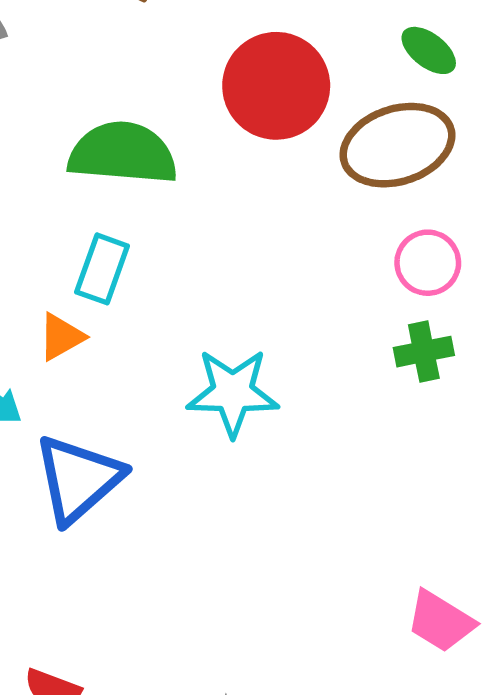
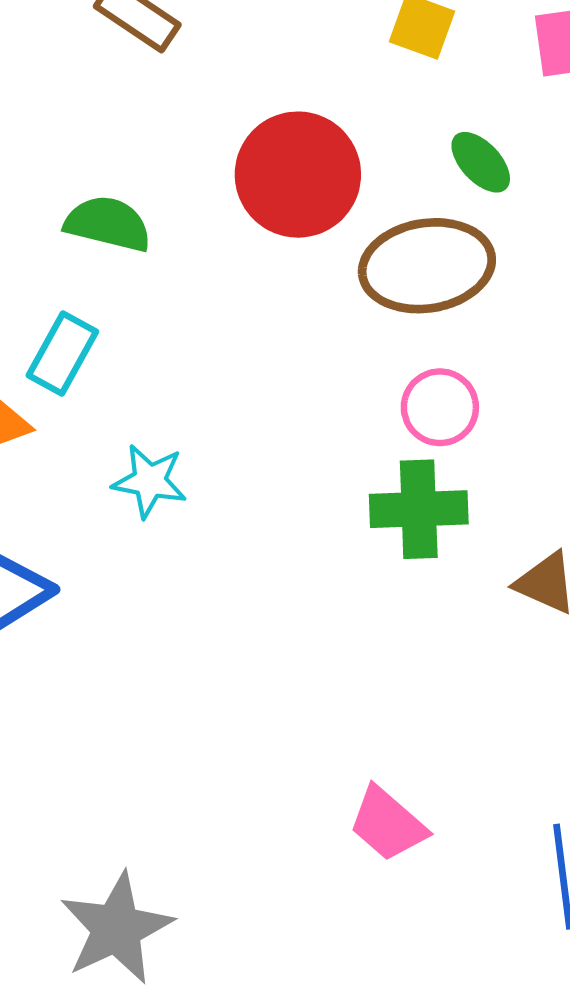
green semicircle: (123, 153) -> (108, 224), size x0.7
green cross: (424, 352) -> (419, 509), size x1.4
cyan star: (233, 393) -> (150, 481), moved, size x0.7

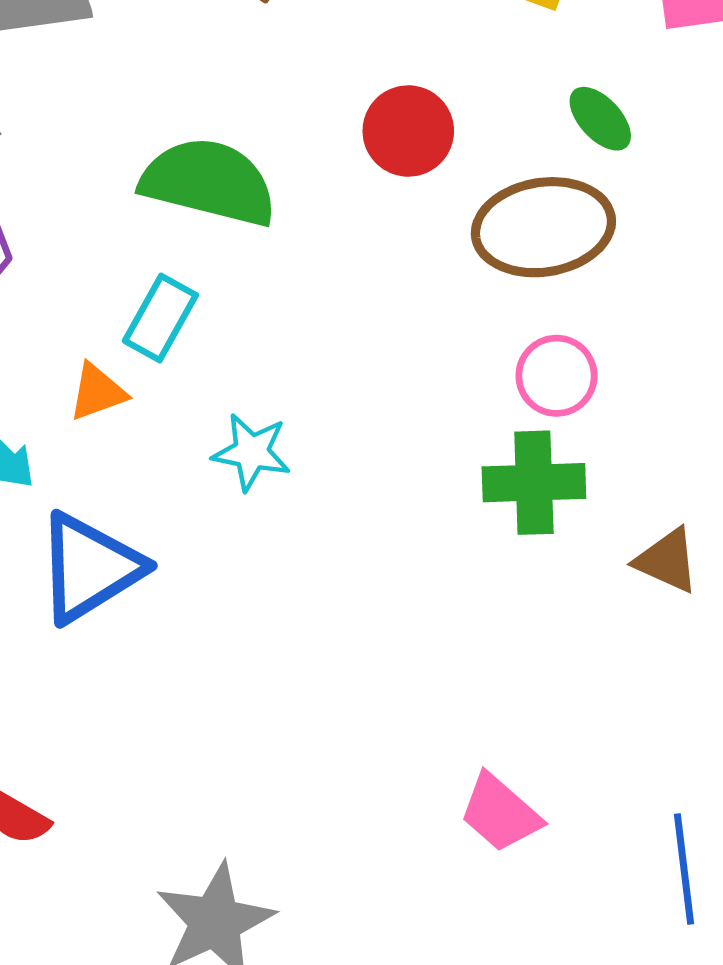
red circle: (298, 175) -> (408, 131), size x0.7
green semicircle: (108, 224) -> (209, 182), size x1.5

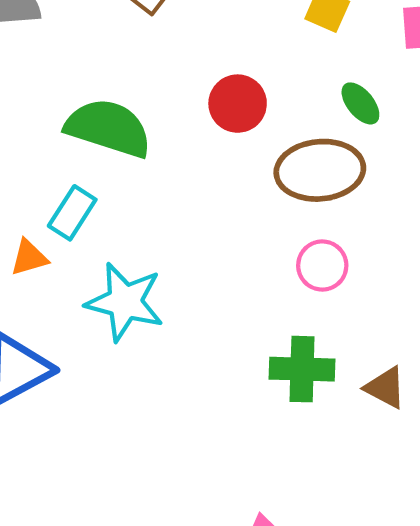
cyan star: (251, 452) -> (125, 302), size x1.6
green cross: (534, 483) -> (302, 369), moved

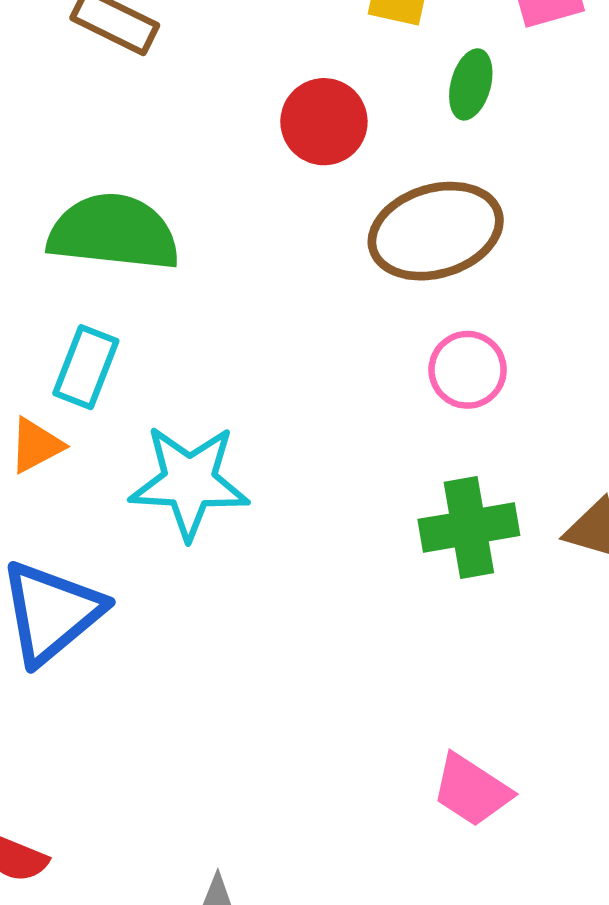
green ellipse: (360, 103) -> (471, 84), moved, turned 66
red circle: (238, 104) -> (324, 122), moved

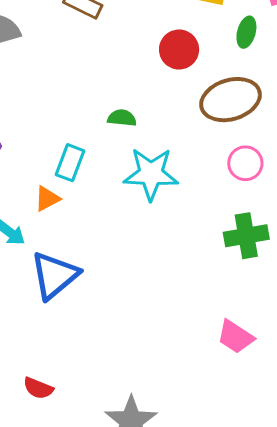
green semicircle: (114, 232) -> (122, 118), moved, size x0.5
cyan star: (189, 482) -> (151, 174), moved
pink trapezoid: (472, 790) -> (235, 337), moved

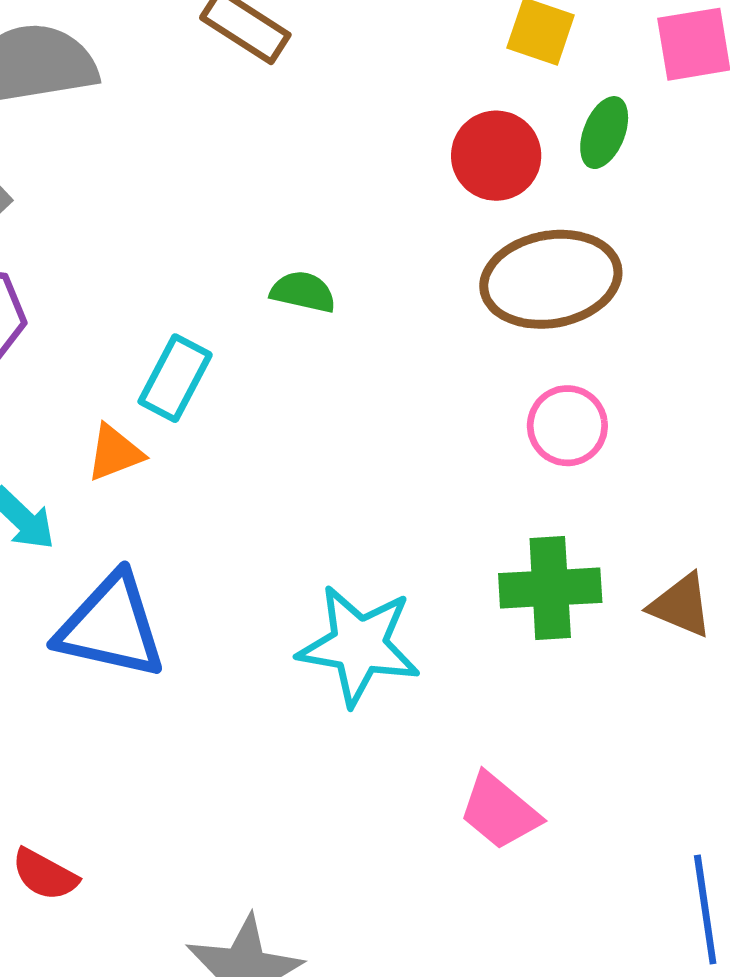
red circle: (179, 49) -> (496, 156), moved
cyan star: (151, 174) -> (359, 645), moved
blue triangle: (55, 275) -> (111, 626), turned 46

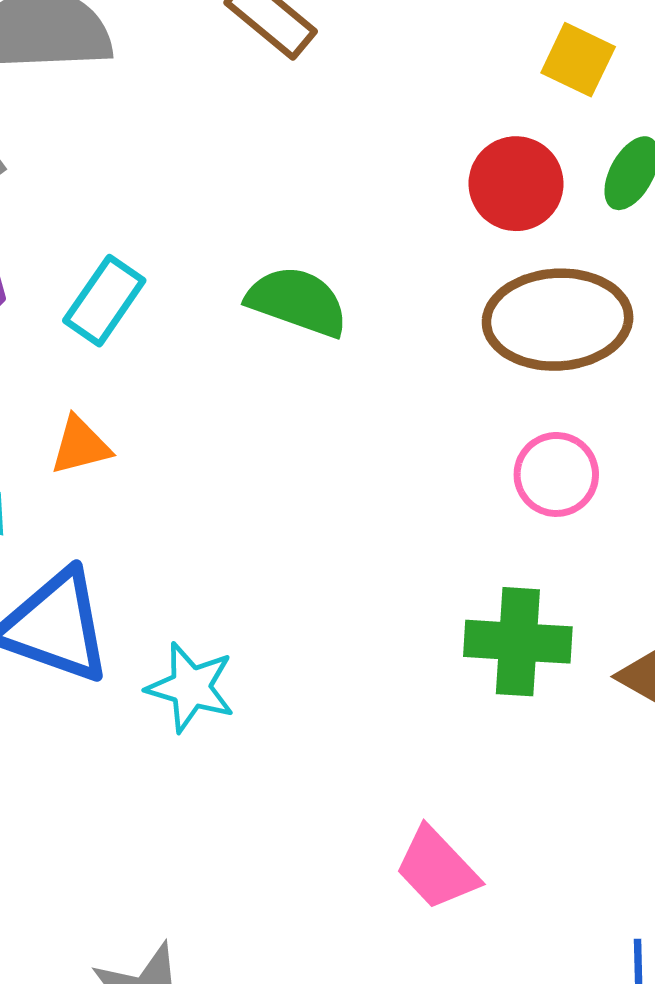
green semicircle: (303, 292) -> (297, 301), size x1.5
cyan rectangle: (175, 378) -> (104, 301), moved
cyan star: (359, 645) -> (191, 687), moved, size x0.7

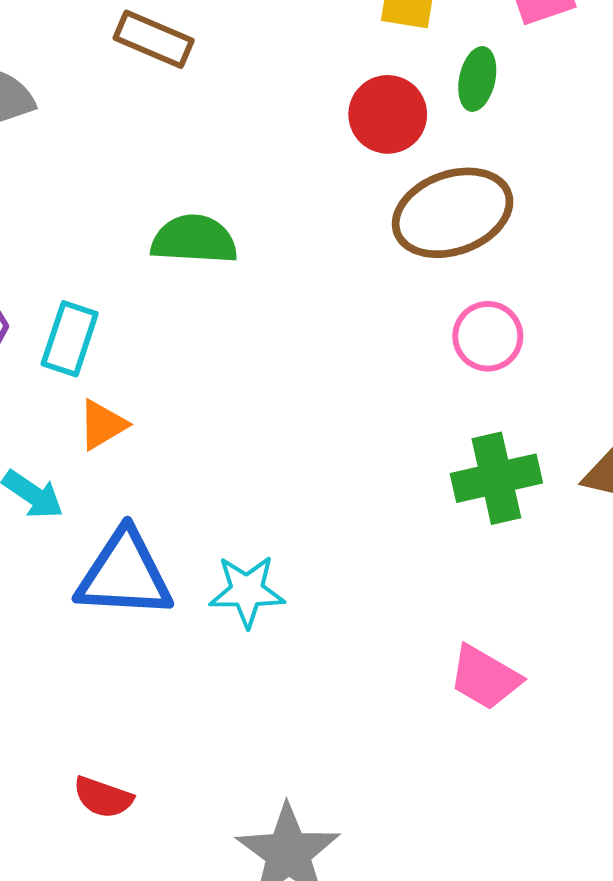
cyan rectangle: (104, 301) -> (70, 339), moved
green semicircle: (297, 301) -> (194, 240), moved

